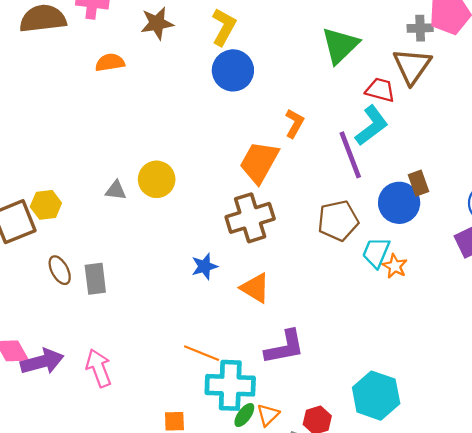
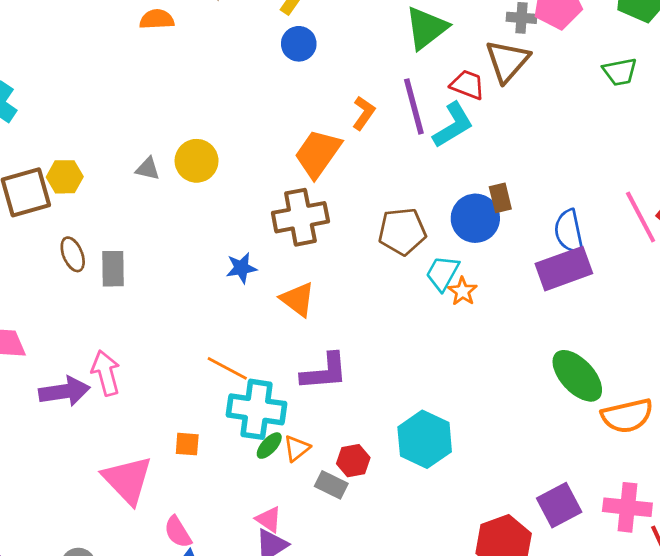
blue circle: (233, 70) -> (299, 44), size x0.7
purple line: (350, 155) -> (414, 106), moved
purple arrow: (42, 362) -> (64, 391), moved

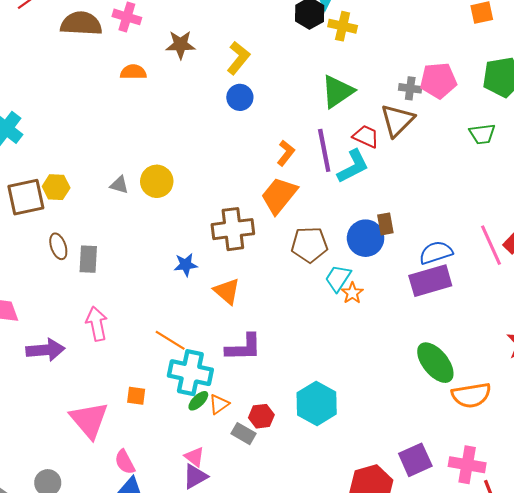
orange trapezoid: (318, 154) -> (279, 195), moved
blue semicircle: (569, 231) -> (436, 253), turned 80
pink arrow: (106, 373) -> (97, 324), moved

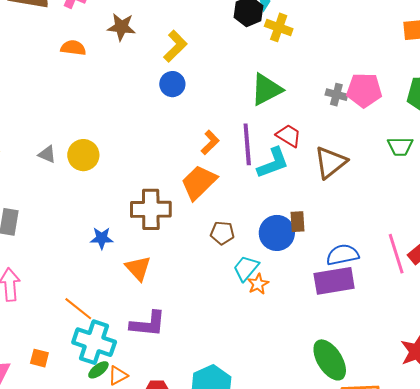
brown triangle: (397, 120) -> (331, 162), moved
brown pentagon: (309, 245) -> (222, 233), size x0.7

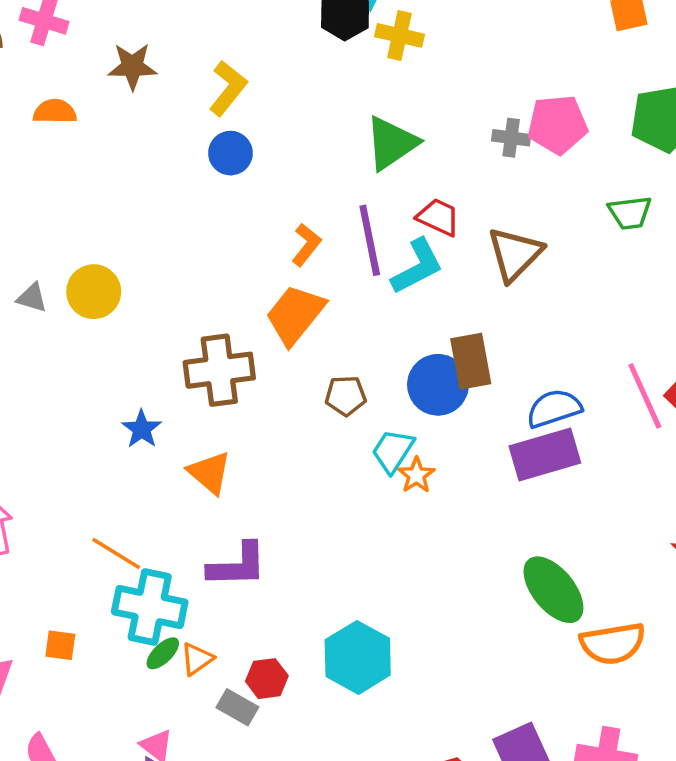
brown rectangle: (297, 222) -> (471, 361), size x1.5
blue star: (102, 238) -> (142, 429), turned -30

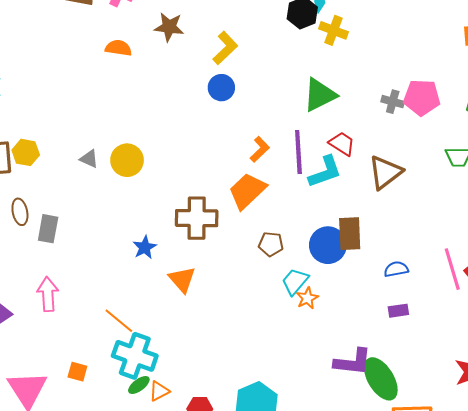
blue semicircle: (554, 408) -> (396, 269), size x0.7
purple rectangle: (545, 454) -> (398, 311), moved, size x0.5
purple L-shape: (237, 565) -> (353, 362), moved

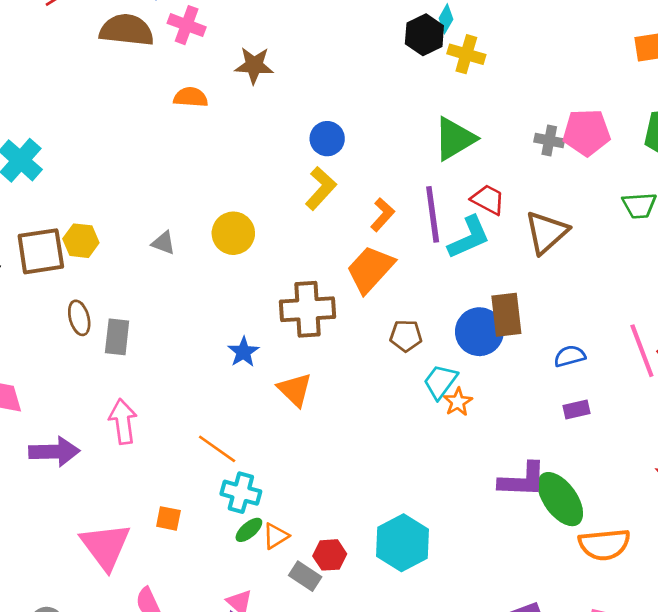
yellow L-shape: (225, 48) -> (321, 188), moved
yellow circle: (127, 160) -> (233, 233), moved
cyan cross: (135, 356) -> (241, 493), size x0.7

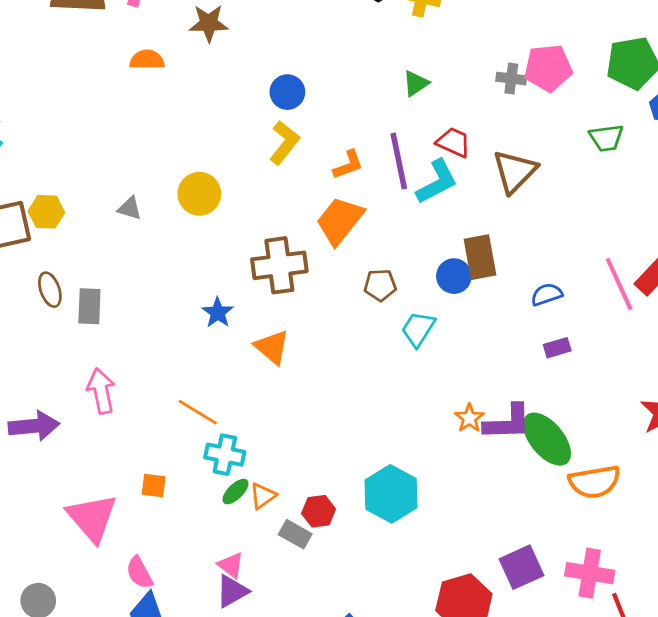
green triangle: (455, 139) -> (416, 83), size x0.6
orange L-shape: (382, 215) -> (348, 165), turned 32
blue circle: (479, 332) -> (454, 276), size x0.7
orange star: (458, 402) -> (469, 418), moved

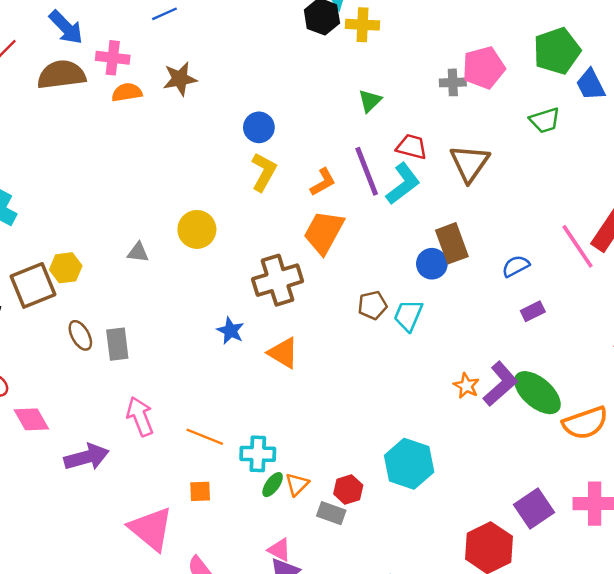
orange semicircle: (147, 60) -> (127, 92), moved
brown pentagon: (380, 285) -> (372, 305), moved
orange line: (198, 412) -> (205, 437), moved
purple L-shape: (508, 422) -> (500, 384), turned -30

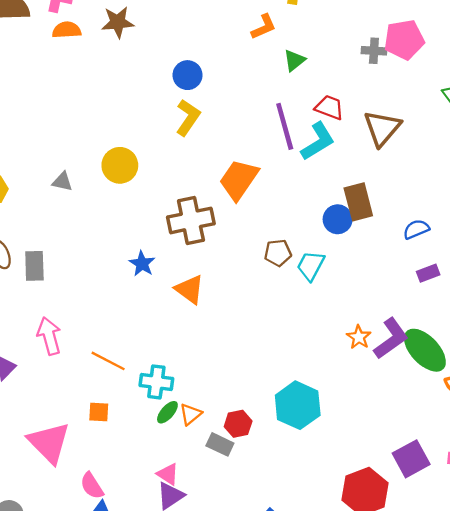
orange L-shape: (323, 182) -> (264, 27), moved

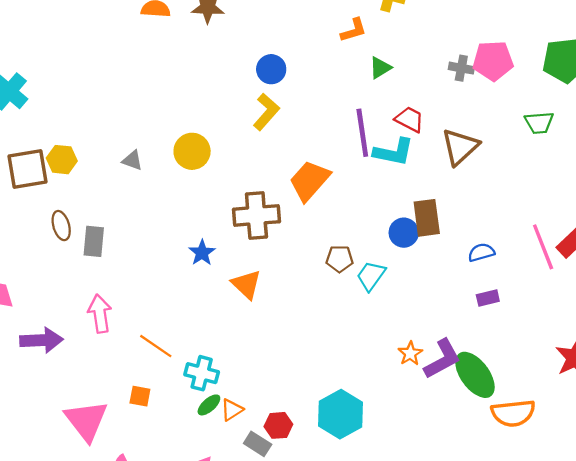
cyan L-shape: (318, 141) -> (394, 152), turned 36

